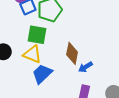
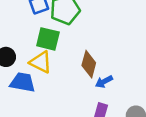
blue trapezoid: (42, 74) -> (22, 82), moved, turned 50

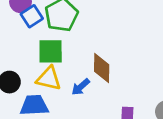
blue arrow: (104, 82) -> (81, 87), moved

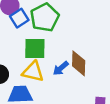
blue arrow: (81, 87) -> (61, 68), moved

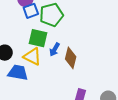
blue arrow: (61, 68) -> (55, 50), moved, turned -32

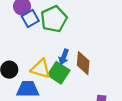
green square: (38, 38) -> (59, 73), moved, turned 30

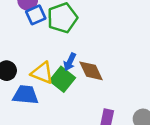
brown diamond: (83, 63) -> (91, 71), turned -35

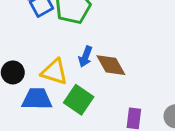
green square: (62, 79) -> (79, 100), moved

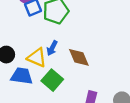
blue arrow: (85, 57) -> (52, 48), moved

